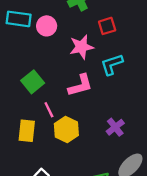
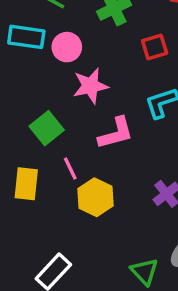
pink star: (81, 47) -> (90, 86), moved
yellow rectangle: (27, 131) -> (26, 184), moved

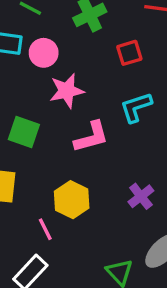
green square: (47, 128) -> (24, 132), turned -32
pink line: (70, 169) -> (45, 229), moved

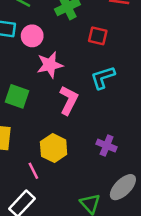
red square: (129, 53) -> (98, 36), turned 30
pink L-shape: (91, 137) -> (69, 100), turned -48
purple cross: (141, 196) -> (107, 146), turned -30

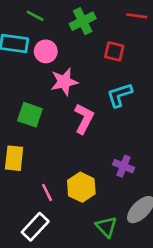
yellow hexagon: (54, 148) -> (81, 187), moved

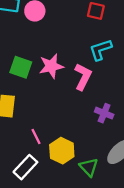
pink star: (64, 82) -> (51, 66), moved
pink L-shape: (84, 119) -> (83, 77), moved
yellow hexagon: (81, 187) -> (62, 151), moved

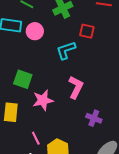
cyan L-shape: (101, 50) -> (66, 50), moved
pink star: (51, 66) -> (43, 100), moved

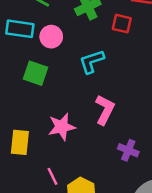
red square: (87, 31) -> (122, 24), moved
green square: (23, 79) -> (36, 73), moved

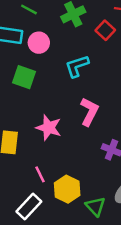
red square: (122, 24) -> (105, 30), turned 30
pink star: (62, 127) -> (49, 128), turned 30

